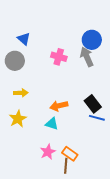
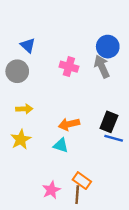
black rectangle: (93, 104) -> (109, 122), turned 60
pink star: (48, 152) -> (51, 190), moved

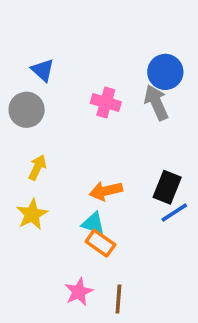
yellow arrow: (24, 109) -> (37, 167), turned -63
blue line: (114, 138) -> (174, 212), turned -48
orange rectangle: (82, 181) -> (100, 243), moved

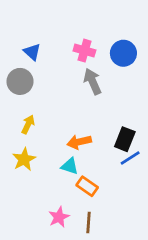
pink cross: (106, 103) -> (84, 51), moved
gray arrow: (156, 103) -> (93, 81), moved
orange rectangle: (100, 243) -> (87, 186), moved

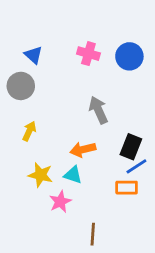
gray arrow: (93, 81) -> (98, 110), moved
yellow star: (24, 159) -> (41, 175), moved, turned -30
orange rectangle: (87, 186) -> (127, 188), moved, turned -35
pink star: (59, 217) -> (60, 202), moved

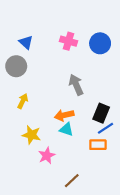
cyan triangle: (73, 175) -> (66, 129), moved
brown line: (93, 234) -> (72, 181), turned 42

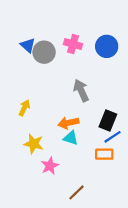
gray circle: (16, 66) -> (44, 52), moved

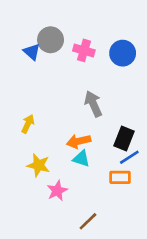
gray circle: (44, 52) -> (51, 40), moved

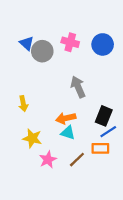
gray circle: (51, 40) -> (42, 51), moved
yellow arrow: (28, 124) -> (23, 104), turned 144
brown line: (88, 221) -> (77, 160), moved

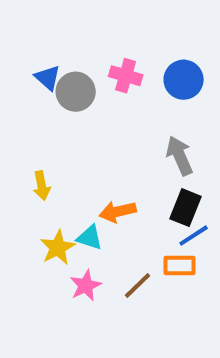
gray arrow: (78, 87) -> (180, 156), moved
cyan triangle: (68, 133) -> (90, 238), moved
yellow star: (32, 138) -> (58, 248), turned 30

